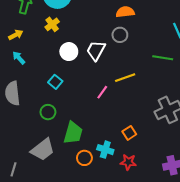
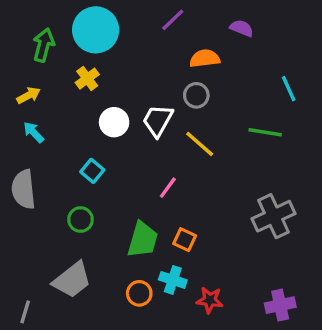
yellow line: (125, 78) -> (200, 144), moved, turned 60
green trapezoid: (73, 133) -> (143, 240), moved
orange square: (129, 133) -> (185, 240), moved, turned -32

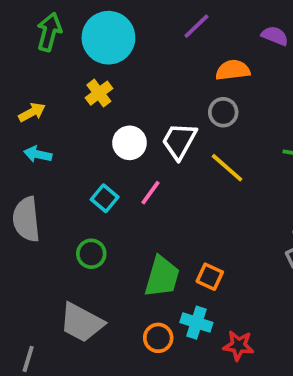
green arrow: (44, 45) -> (49, 32), moved
cyan arrow: (34, 132) -> (38, 154), turned -35
pink line: (168, 188) -> (151, 193), moved
gray trapezoid: (72, 280) -> (82, 323), turned 66

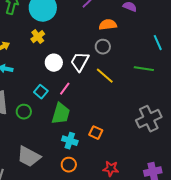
green circle: (91, 254) -> (24, 112), moved
green trapezoid: (162, 277) -> (61, 114), moved
cyan cross: (196, 323) -> (70, 141), moved

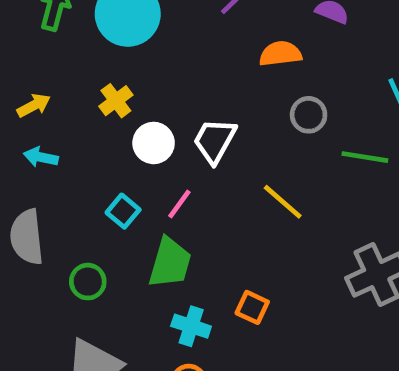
yellow cross: (38, 37) -> (116, 101), moved
gray circle: (103, 47) -> (309, 115), moved
yellow line: (105, 76) -> (283, 202), moved
green circle: (24, 112) -> (88, 282), moved

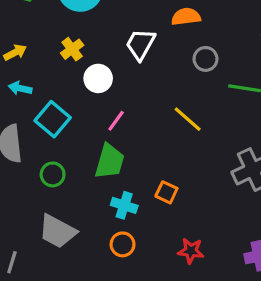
white trapezoid: (215, 141) -> (140, 44), moved
cyan square: (123, 211) -> (53, 119), moved, size x1.5

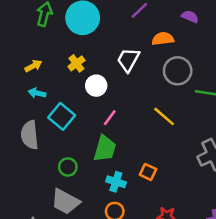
gray circle: (205, 59) -> (178, 71), size x1.5
green circle: (53, 174) -> (68, 167), moved

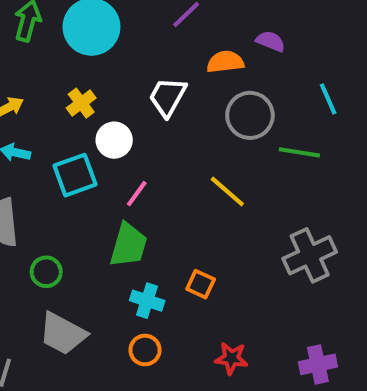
purple semicircle: (190, 17) -> (271, 41), moved
cyan square: (62, 116) -> (75, 175), moved, turned 30
green circle: (68, 167) -> (46, 272), moved

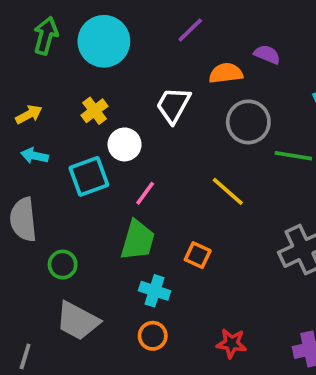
orange square: (201, 284) -> (198, 255), moved

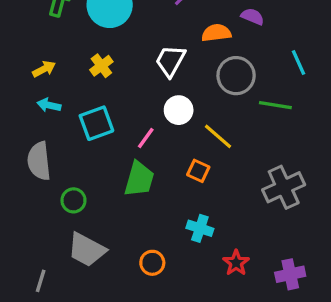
white circle: (125, 144) -> (179, 110), moved
orange square: (198, 255) -> (198, 171), moved
cyan cross: (155, 291) -> (200, 228), moved
red star: (231, 343) -> (236, 263), moved, turned 30

